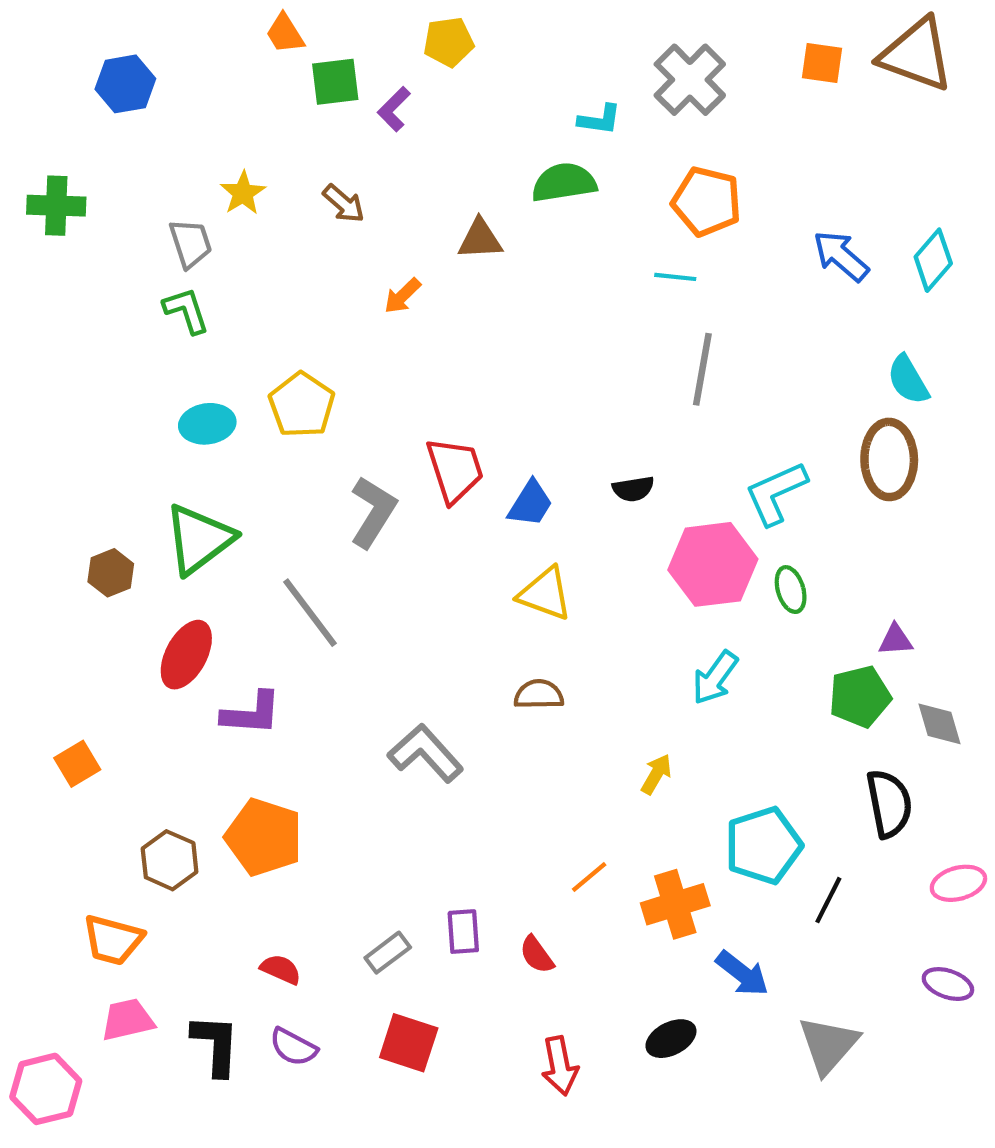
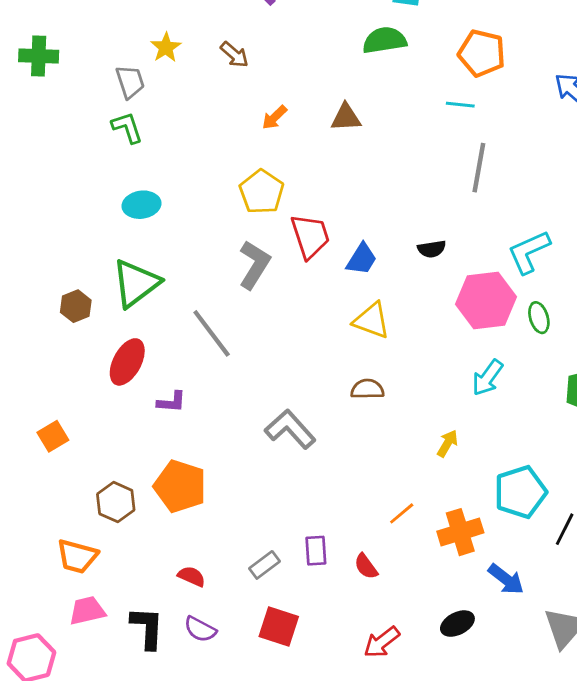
brown triangle: (480, 239) -> (346, 117), moved
yellow pentagon: (302, 405) -> (262, 192), moved
purple L-shape: (251, 713) -> (172, 402), size x0.7
red arrow: (560, 1066) -> (382, 642), turned 63

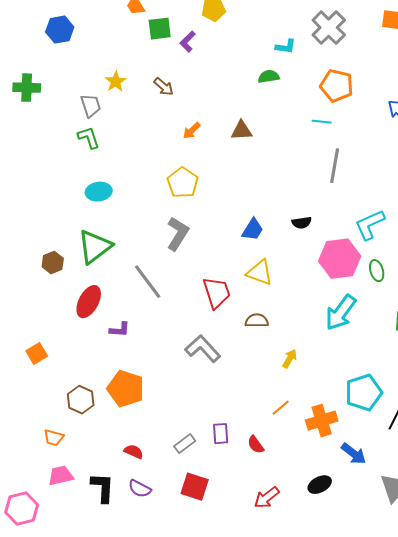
green semicircle: (385, 40) -> (269, 77), size x0.7
red trapezoid: (310, 236) -> (217, 293), moved
cyan arrow: (487, 378) -> (341, 313), size x1.4
yellow arrow: (447, 443) -> (290, 359), moved
orange trapezoid: (77, 556) -> (54, 438), size x0.7

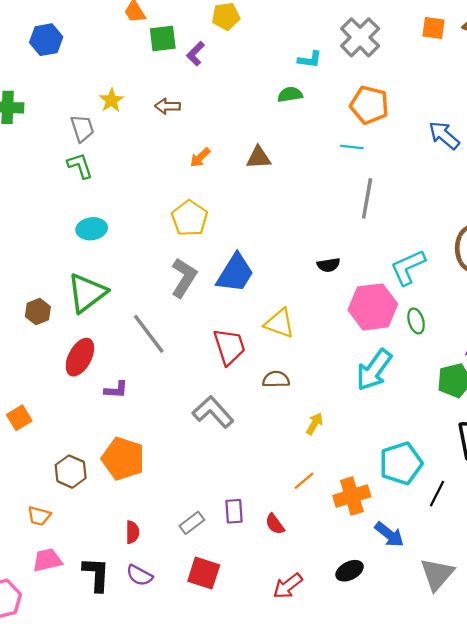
brown arrow: (164, 87) -> (167, 106), turned 140
blue trapezoid: (253, 230) -> (235, 273), moved, size x1.5
red semicircle: (134, 452) -> (132, 532), turned 66

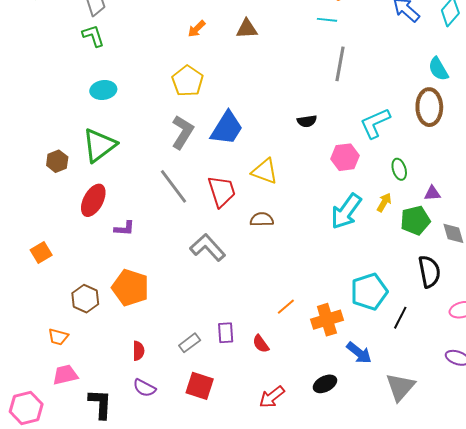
pink hexagon: (373, 307) -> (345, 157), size x0.7
green ellipse: (416, 321) -> (399, 169), moved
gray line: (149, 334) -> (174, 186), moved
yellow arrow: (315, 424) -> (384, 202), moved
black L-shape: (96, 574) -> (100, 404), moved

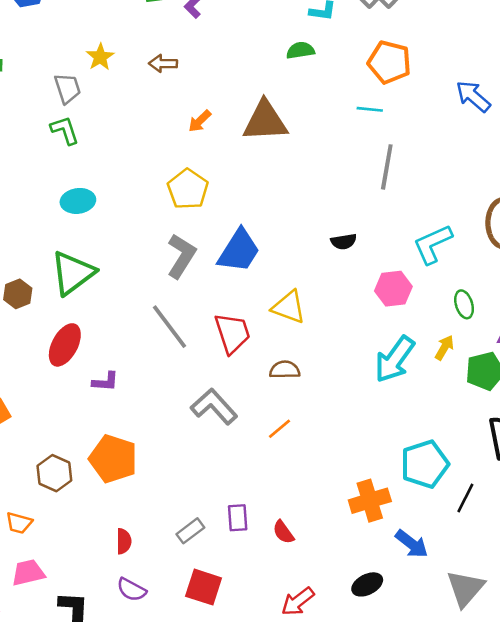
brown triangle: (247, 29) -> (265, 121), size x1.6
orange line: (286, 307) -> (279, 429), moved

